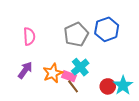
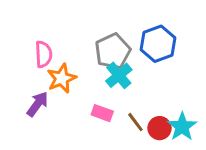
cyan cross: (80, 67) -> (119, 75), moved
orange star: (53, 73) -> (62, 78), moved
brown line: (73, 86) -> (135, 122), moved

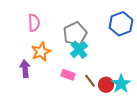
blue hexagon: (158, 44) -> (121, 24), moved
pink semicircle: (43, 54) -> (34, 23), moved
purple arrow: (37, 104) -> (25, 69), turned -42

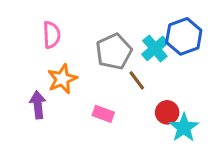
cyan cross: (79, 50) -> (155, 48), moved
brown line: (90, 81) -> (137, 80), moved
red circle: (106, 85) -> (167, 112), moved

